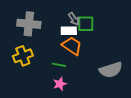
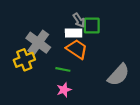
gray cross: (29, 24) -> (38, 43), moved, turned 30
gray semicircle: (111, 70) -> (119, 75), turned -30

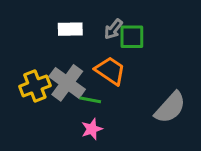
gray arrow: (79, 20) -> (113, 29), turned 72
white rectangle: (74, 33) -> (70, 29), moved
gray cross: (38, 43) -> (67, 83), moved

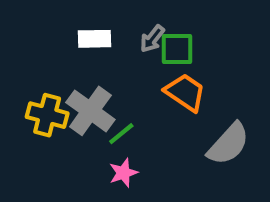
orange trapezoid: (110, 71) -> (185, 92), moved
yellow cross: (35, 86) -> (47, 115), turned 36
green line: (90, 100) -> (121, 134), turned -50

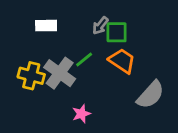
white rectangle: (94, 39) -> (46, 26), moved
green line: (121, 134) -> (84, 59), moved

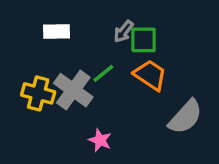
pink star: (81, 114) -> (100, 140), turned -30

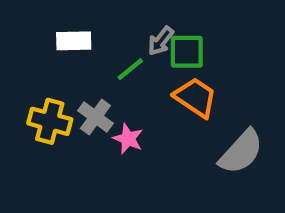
green line: (103, 73) -> (130, 69), moved
gray cross: (73, 90) -> (95, 117), size x0.7
pink star: (100, 140) -> (128, 139), moved

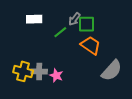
gray cross: (95, 117) -> (39, 71), moved, turned -35
yellow cross: (50, 121) -> (23, 71), moved
pink star: (128, 139) -> (56, 75), moved

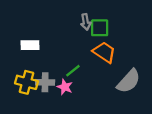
white rectangle: (34, 19) -> (30, 45), moved
gray arrow: (74, 19) -> (86, 22), turned -48
green line: (60, 32) -> (73, 71), moved

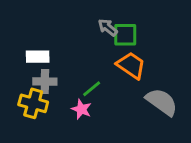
gray arrow: (86, 22) -> (108, 27), turned 140
gray semicircle: (129, 81) -> (162, 102), turned -96
gray cross: (45, 82) -> (45, 81), moved

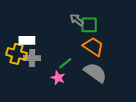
gray semicircle: (162, 102) -> (95, 73), moved
yellow cross: (33, 103) -> (16, 54), moved

